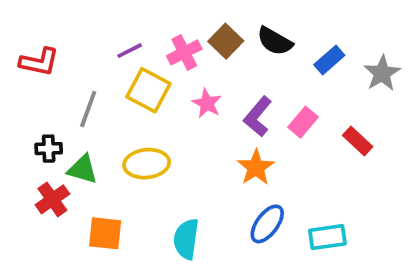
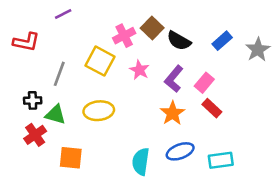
black semicircle: (275, 41) -> (179, 41), moved
purple line: (130, 51) -> (63, 14), moved
red rectangle: (358, 141) -> (212, 108), moved
blue ellipse: (267, 224) -> (180, 151), turned 32
cyan semicircle: (186, 239) -> (141, 162), moved

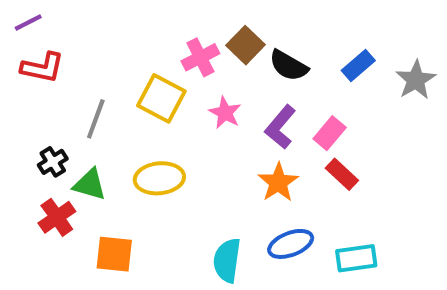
purple line: (63, 14) -> (28, 22), moved
black cross: (33, 100) -> (53, 162), turned -30

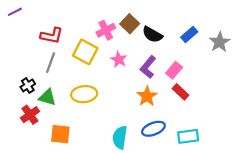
red L-shape: (43, 68) -> (52, 36), moved

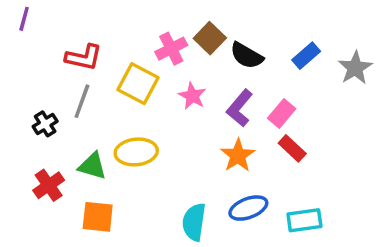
purple line: (15, 12) -> (24, 19), turned -48
black cross: (28, 85) -> (45, 124), moved
green triangle: (47, 97) -> (92, 166), moved

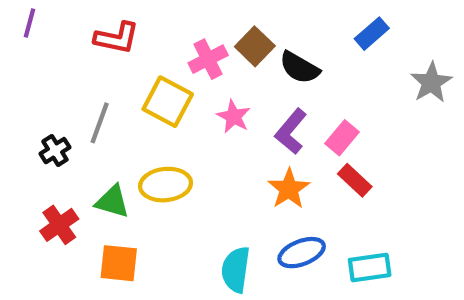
blue rectangle: (306, 56) -> (372, 34), moved
red L-shape: (84, 57) -> (117, 38), moved

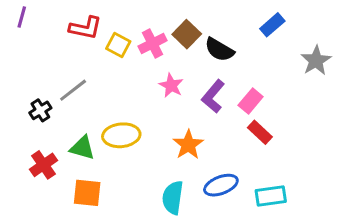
yellow square: (168, 102) -> (118, 45), moved, size x0.7
gray line: (100, 123) -> (73, 90), turned 32
orange star: (289, 189) -> (188, 145), moved

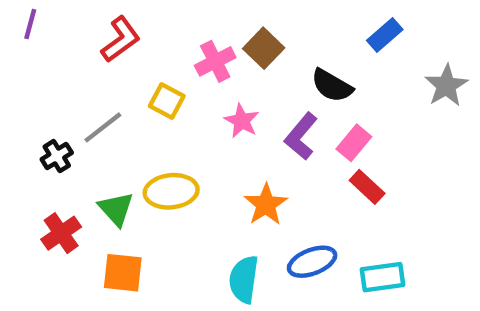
red L-shape: (86, 28) -> (121, 39), turned -48
yellow square: (118, 45) -> (167, 101), moved
black semicircle: (219, 50) -> (332, 86), moved
green triangle: (82, 148) -> (116, 209), turned 32

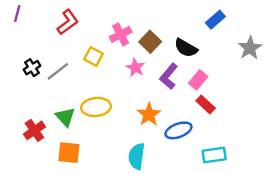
brown square: (264, 48) -> (150, 42), moved
black cross: (57, 156) -> (32, 68), moved
blue ellipse: (312, 262) -> (178, 130), moved

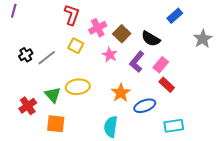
red L-shape: (68, 22) -> (72, 15), moved, turned -35

